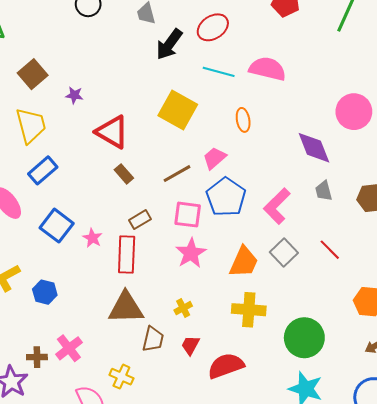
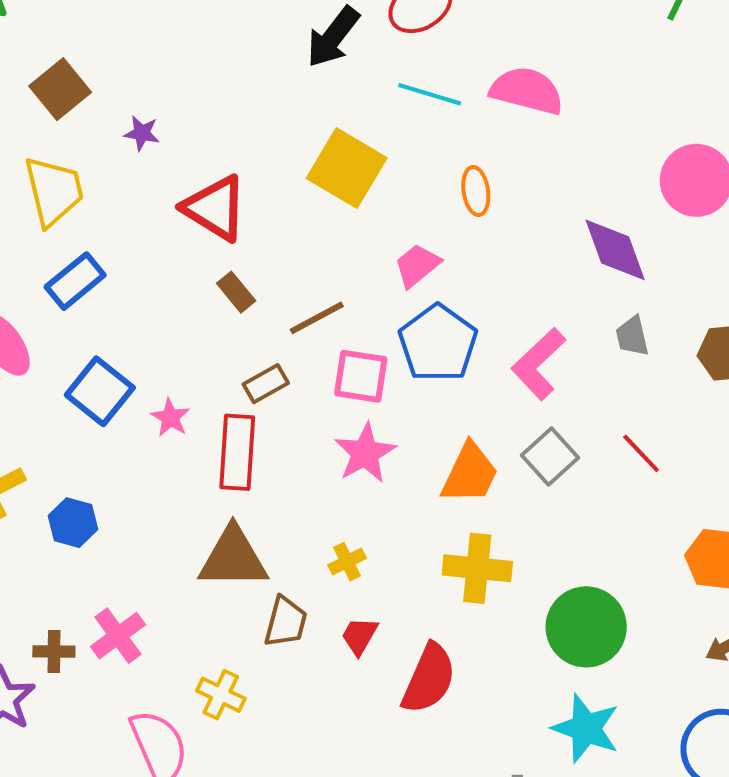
brown line: (177, 174) -> (317, 318), moved
red semicircle: (226, 366) -> (429, 679), turned 132

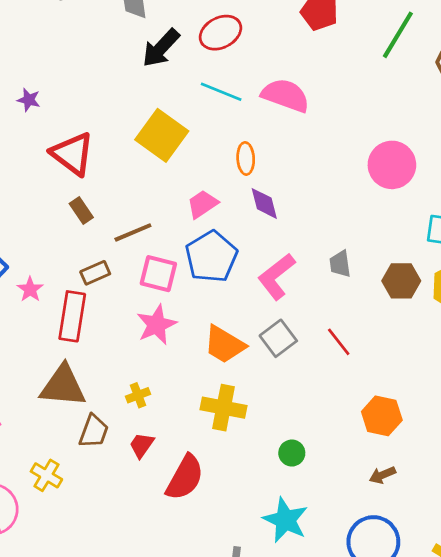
purple diamond: (615, 250) -> (264, 203), moved, size x0.7
orange trapezoid: (470, 473) -> (224, 345), turned 90
green circle: (586, 627) -> (292, 453), size x0.5

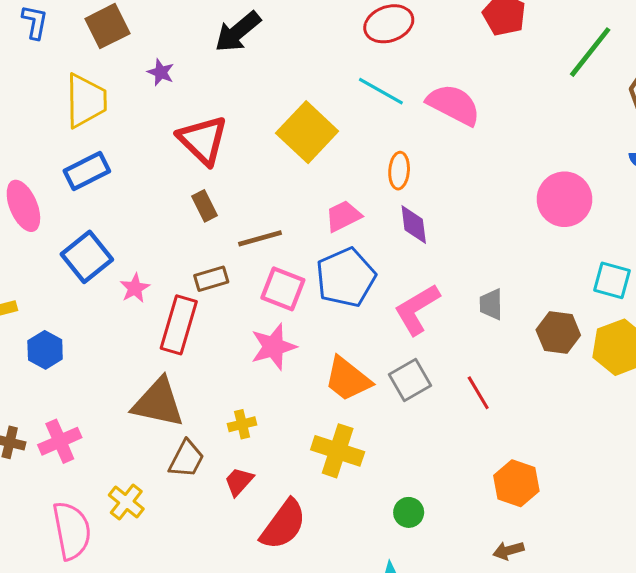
black arrow: (161, 48) -> (238, 32), moved

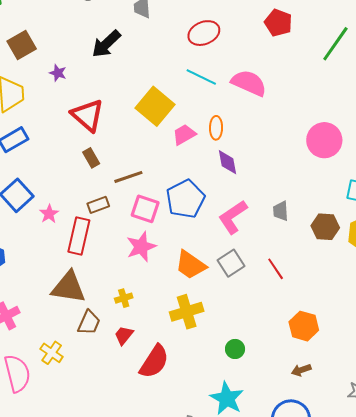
pink trapezoid: (343, 216) -> (184, 135), moved
yellow cross: (338, 451) -> (187, 312), turned -32

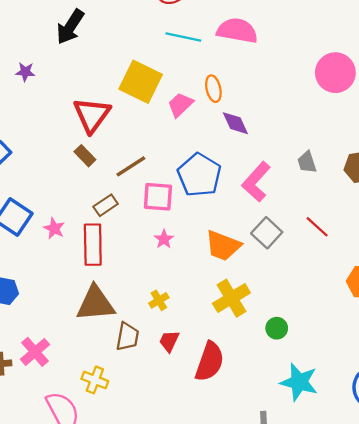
red triangle: (88, 115) -> (92, 115), moved, turned 39
pink star: (141, 247) -> (164, 239), size x0.6
green circle: (235, 349) -> (277, 328), moved

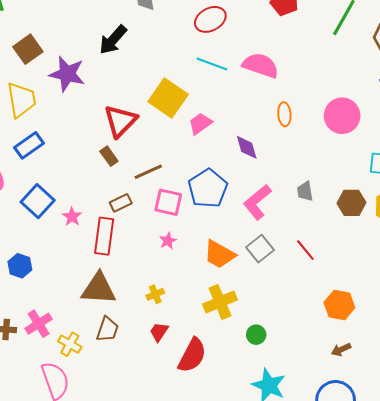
purple star: (25, 72) -> (67, 74), size x2.0
orange ellipse: (213, 89) -> (284, 114), moved
brown trapezoid: (127, 337) -> (107, 329), moved
yellow cross: (95, 380) -> (70, 344), moved

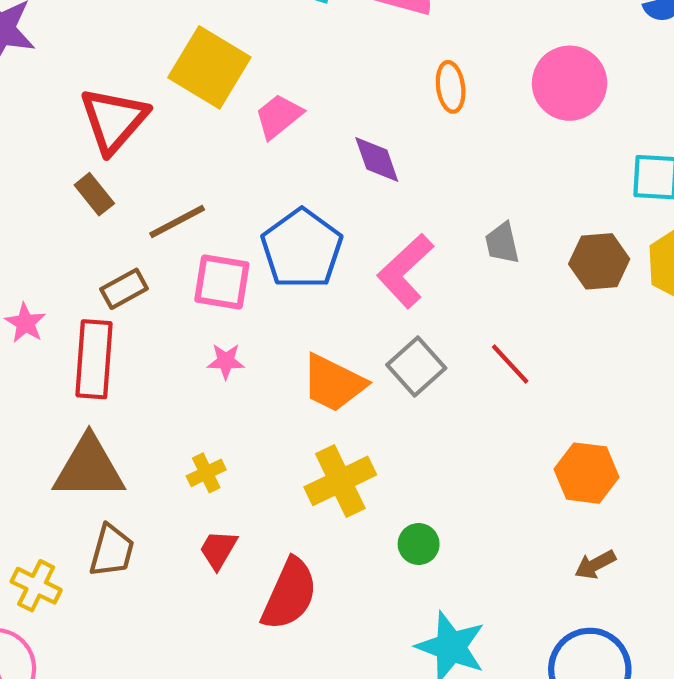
pink star: (168, 241) -> (226, 361), turned 30

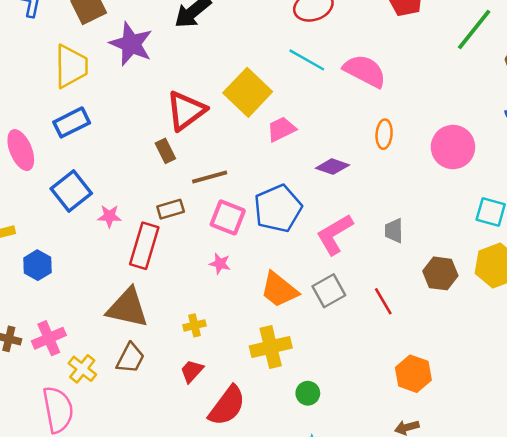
purple diamond: (377, 159) -> (332, 167), turned -64
brown hexagon: (599, 261) -> (440, 273), moved
pink star: (25, 323) -> (109, 216), turned 30

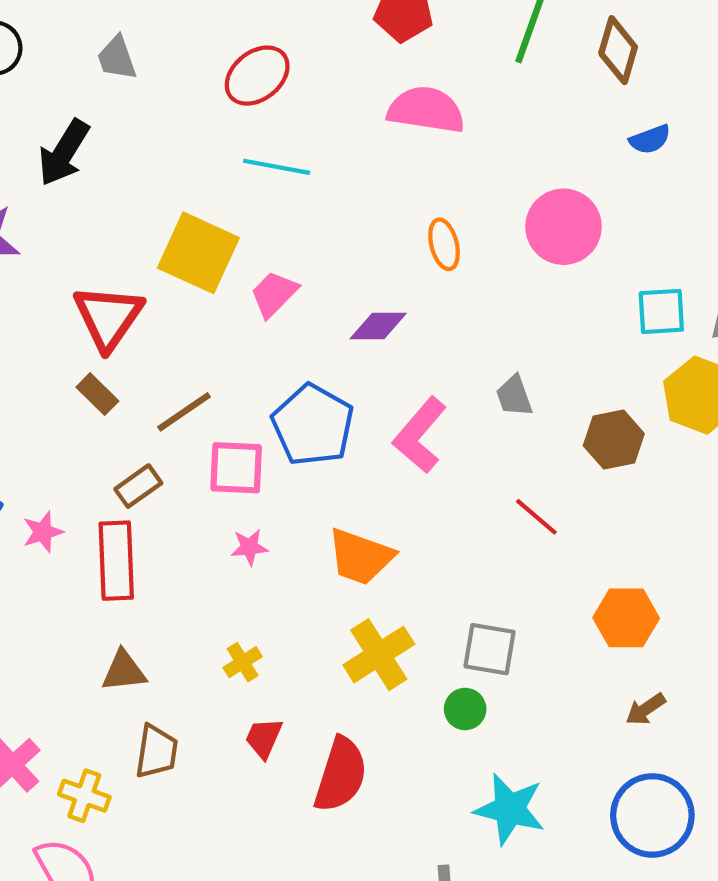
pink semicircle: (365, 71) -> (426, 110), moved
gray square: (329, 291) -> (490, 649), moved, turned -32
brown triangle: (128, 308) -> (124, 671), size x0.6

